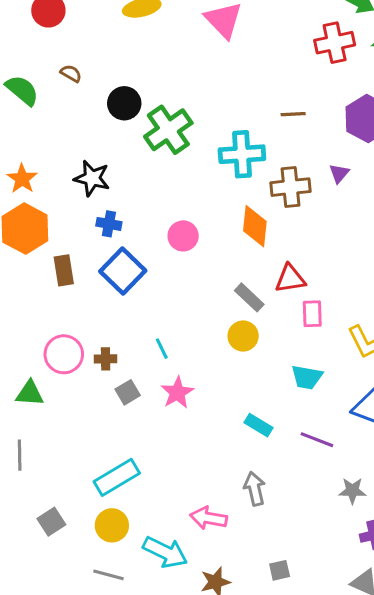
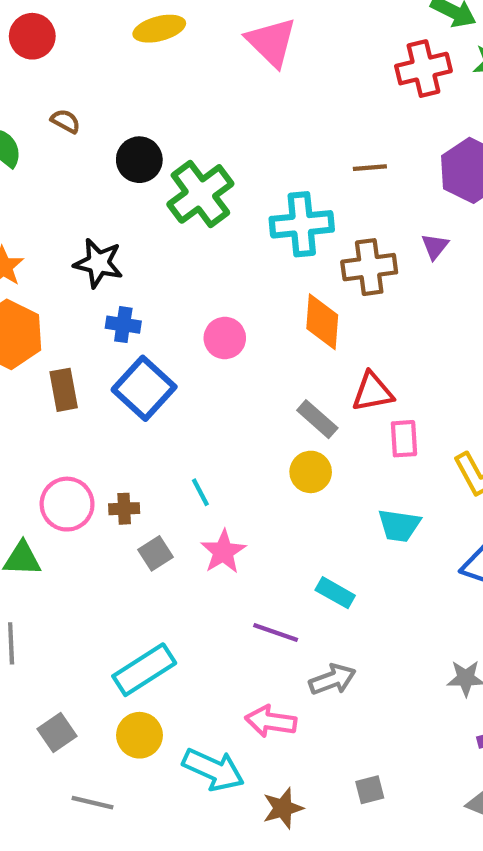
purple line: (317, 440) -> (276, 632), moved
gray arrow: (255, 489) -> (332, 679), turned 84
gray line: (108, 575) -> (92, 803), moved

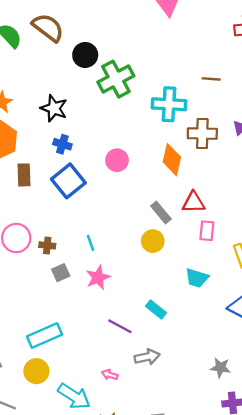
brown semicircle: (66, 121) -> (48, 28), size x2.0
pink arrow: (271, 721) -> (110, 375), size x0.6

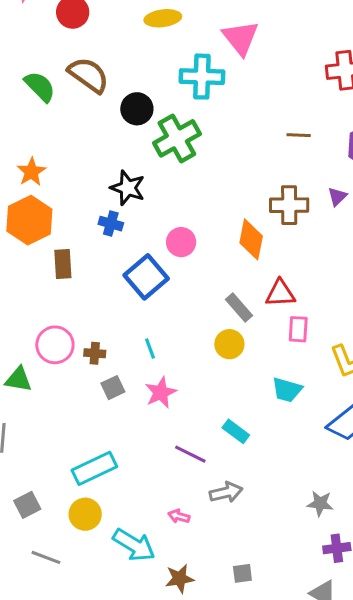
cyan cross: (169, 104) -> (202, 77), moved
black star: (54, 108) -> (128, 188), moved
blue square: (68, 181) -> (146, 277), moved

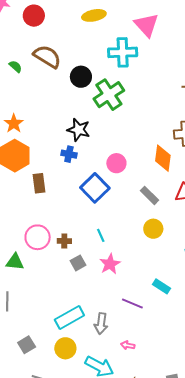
green semicircle: (40, 87) -> (15, 66), size x0.6
gray rectangle: (239, 308) -> (149, 195), moved
gray arrow: (226, 492) -> (101, 324), moved, turned 115

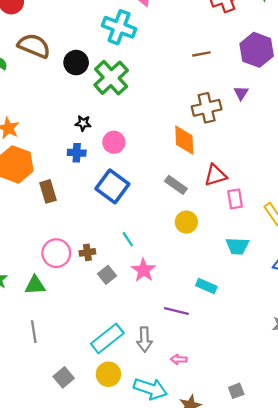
cyan cross: (123, 52) -> (119, 27), turned 32
black star: (79, 130) -> (83, 123), size x0.6
pink circle: (116, 163) -> (114, 142), moved

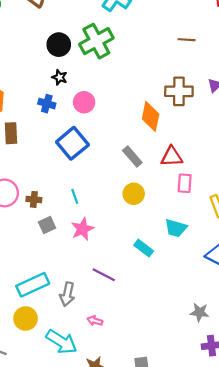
black circle: (76, 63) -> (59, 45), moved
cyan rectangle: (206, 286) -> (144, 248), moved

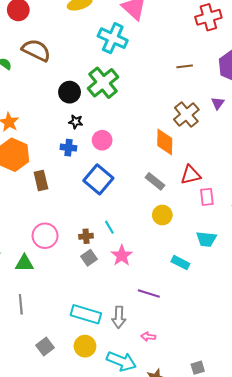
brown cross: (179, 91) -> (186, 115), turned -30
brown cross: (34, 199) -> (86, 236), moved
cyan rectangle: (33, 285) -> (86, 314), turned 52

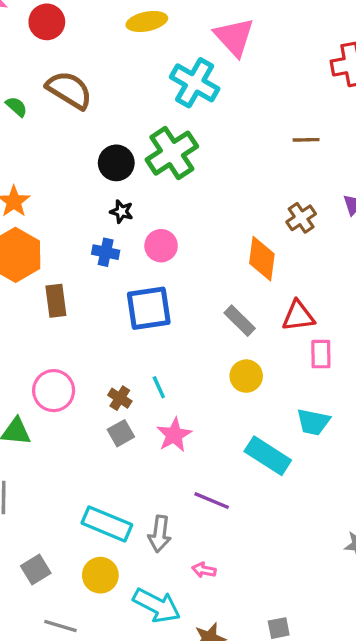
brown cross: (186, 115) -> (301, 218), size x0.7
blue square: (98, 179) -> (149, 308), turned 36
brown cross: (86, 236) -> (120, 398), turned 32
cyan rectangle: (180, 263) -> (268, 456), size x1.5

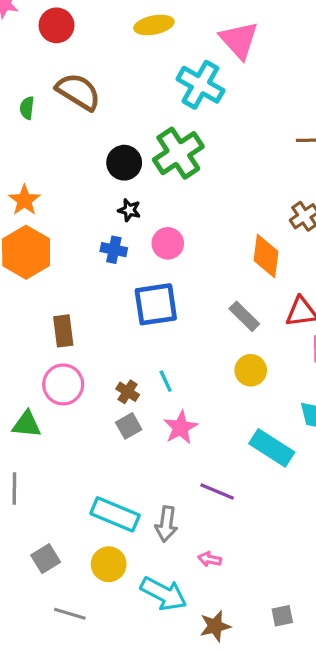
green semicircle: (16, 107) -> (27, 108), turned -125
brown rectangle: (56, 301) -> (63, 331), moved

